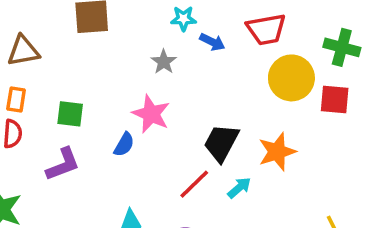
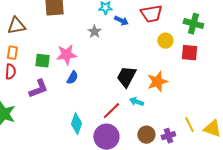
yellow circle: (291, 78) -> (165, 41), size x0.6
pink star: (151, 114) -> (66, 55), moved, turned -30
red line: (194, 184) -> (111, 111), moved
cyan arrow: (239, 188) -> (136, 102), turned -120

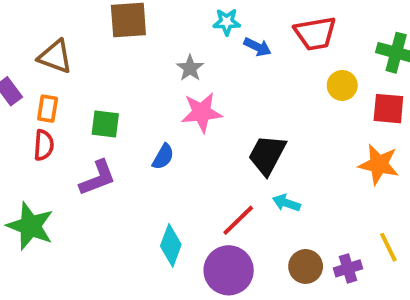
brown triangle: (16, 26) -> (55, 57), turned 30
gray star: (94, 32) -> (190, 68), moved
pink star: (66, 55) -> (202, 112), moved
orange star: (157, 82) -> (379, 164), moved, turned 30

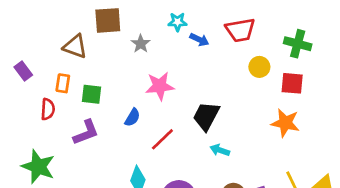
brown triangle: (55, 57) -> (75, 46), moved
gray star: (190, 68) -> (141, 44), moved
orange rectangle: (48, 109) -> (63, 83), moved
red line: (238, 220) -> (162, 139), moved

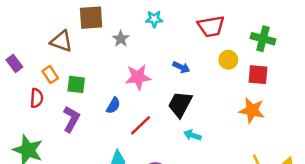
blue arrow: (199, 40) -> (181, 67), moved
orange rectangle: (63, 83) -> (50, 75), turned -42
purple L-shape: (86, 132) -> (71, 119), turned -40

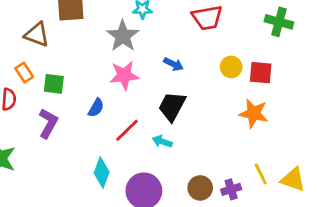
gray star: (121, 39) -> (123, 36), moved, size x1.6
green cross: (263, 39) -> (279, 22), moved
yellow circle: (228, 60) -> (231, 67), moved
cyan arrow: (192, 135) -> (162, 142), moved

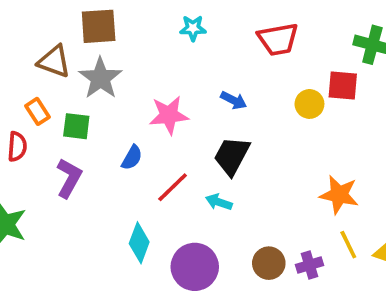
gray star: (123, 36) -> (100, 78), moved
red square: (261, 73) -> (343, 85), moved
orange star: (254, 113) -> (339, 195), moved

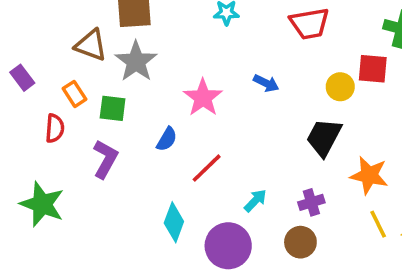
pink star: (169, 115) -> (203, 98), turned -30
black trapezoid: (232, 156) -> (324, 137), moved
cyan arrow: (219, 202) -> (255, 201), moved, turned 115
purple cross: (309, 265) -> (311, 202), moved

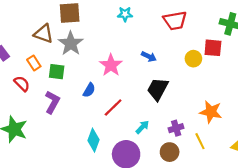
red semicircle: (55, 128) -> (22, 84), turned -49
black trapezoid: (324, 137) -> (158, 89), moved
yellow line: (378, 224) -> (200, 141), moved

